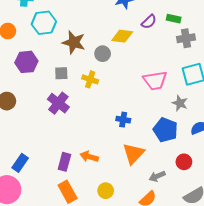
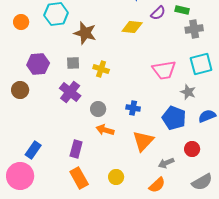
gray circle: (103, 54) -> (98, 109), moved
purple hexagon: (26, 62) -> (38, 64), moved
orange arrow: (89, 157) -> (105, 130), moved

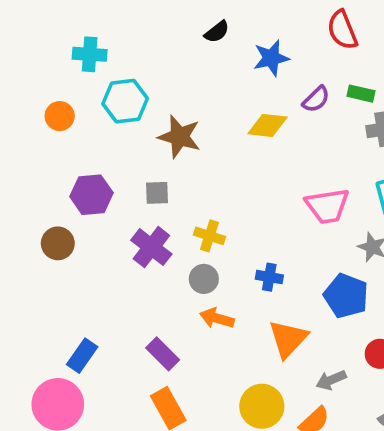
yellow cross: (101, 69) -> (209, 236), moved
purple rectangle: (76, 149) -> (163, 354), turned -60
yellow circle: (116, 177) -> (262, 406), moved, size x1.5

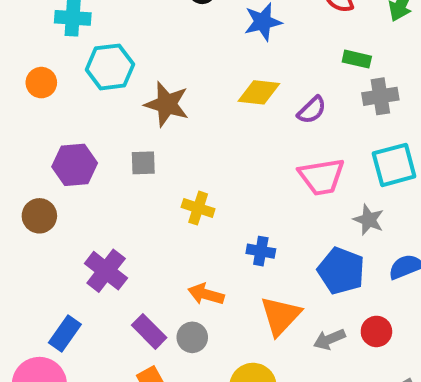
purple semicircle: (316, 99) -> (312, 110), moved
purple cross: (151, 247) -> (106, 271), moved
gray circle: (204, 279) -> (192, 337), moved
gray arrow: (331, 380) -> (329, 339), moved

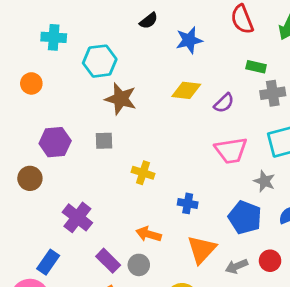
cyan hexagon: (110, 67) -> (100, 61), moved

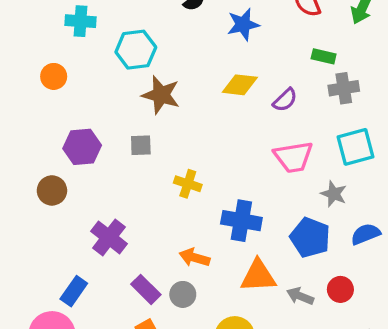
blue cross: (188, 203) -> (241, 221), size x1.6
orange triangle: (202, 250) -> (258, 276), turned 44
gray arrow: (237, 266) -> (300, 296), turned 45

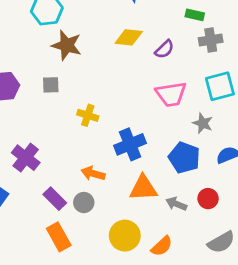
blue cross: (241, 221) -> (130, 144), turned -32

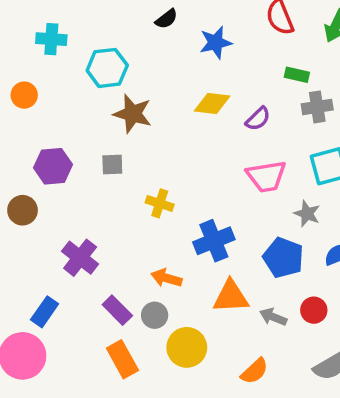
yellow circle: (125, 236) -> (187, 347), moved

